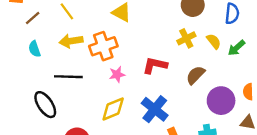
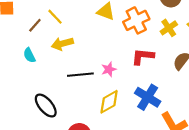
brown line: (33, 18) -> (35, 25), moved
orange cross: (103, 46) -> (136, 20), moved
black line: (68, 77) -> (80, 75), moved

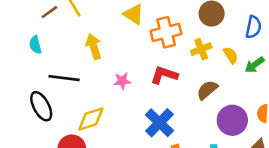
yellow arrow: (62, 44) -> (94, 46), moved, turned 75
black line: (80, 75) -> (64, 78), moved
yellow diamond: (109, 102) -> (91, 119), moved

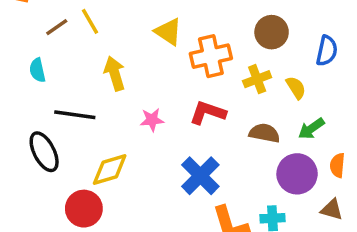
green arrow: (255, 65) -> (311, 129), moved
brown semicircle: (207, 90) -> (264, 133), turned 50

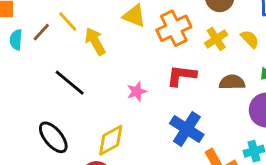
cyan semicircle: (37, 70) -> (16, 40), moved, turned 30
yellow arrow: (115, 74) -> (95, 41), moved
black line: (75, 115) -> (70, 83), moved, turned 44

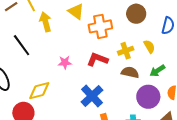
yellow cross: (216, 39) -> (126, 51), moved

